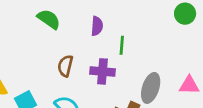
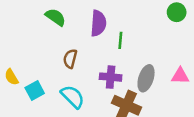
purple semicircle: (97, 26) -> (98, 23), size x1.5
purple cross: (102, 71) -> (111, 77), moved

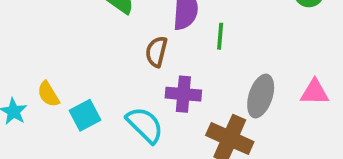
brown semicircle: (70, 59) -> (156, 52), moved
purple cross: (111, 77) -> (183, 94), moved

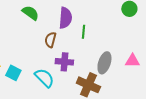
cyan square: (85, 115) -> (13, 73), turned -35

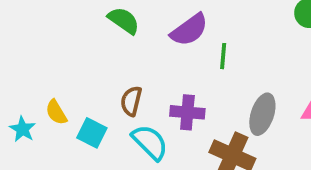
purple semicircle: (65, 18) -> (189, 30), turned 50
brown semicircle: (50, 40) -> (131, 101), moved

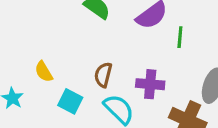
yellow semicircle: (56, 112) -> (44, 72), moved

